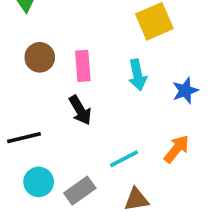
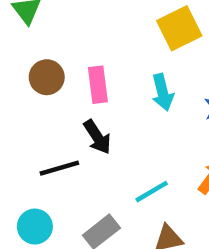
black line: (24, 138) -> (59, 168), moved
cyan circle: (39, 182) -> (35, 227), moved

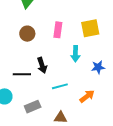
pink rectangle: (98, 85) -> (58, 30), moved
cyan line: (152, 192) -> (60, 86), moved

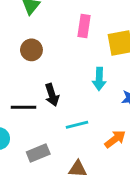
pink rectangle: (58, 30) -> (84, 26), moved

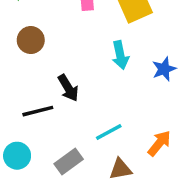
cyan line: (77, 125) -> (109, 132), moved
orange arrow: (115, 139) -> (159, 143), moved

